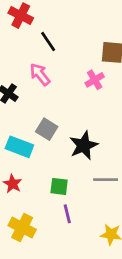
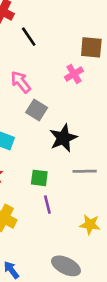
pink arrow: (40, 74) -> (21, 82), moved
gray square: (47, 129) -> (37, 110), moved

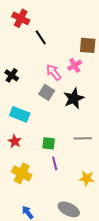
pink arrow: (21, 82) -> (54, 72), moved
black star: (63, 138) -> (74, 98), moved

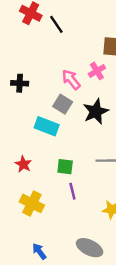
black line: (41, 37) -> (56, 24), moved
black cross: (12, 75) -> (20, 83), turned -32
cyan rectangle: (20, 114) -> (47, 126), moved

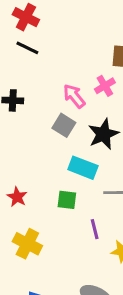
black line: (56, 24) -> (27, 48), moved, turned -30
cyan rectangle: (47, 126) -> (83, 168), moved
purple line: (72, 191) -> (95, 229), moved

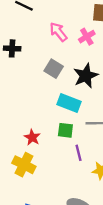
pink arrow: (74, 96) -> (58, 32), moved
red star: (17, 197) -> (32, 137), moved
green square: (67, 200) -> (65, 130), moved

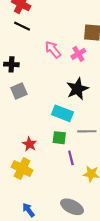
gray square: (54, 69) -> (19, 91), moved, turned 35

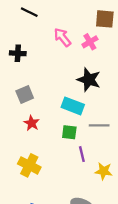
black star: (77, 89) -> (89, 80), turned -30
gray square: (19, 91) -> (25, 94), moved
red star: (30, 144) -> (32, 123), moved

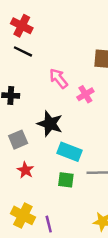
pink cross: (90, 42) -> (85, 94), moved
black star: (89, 80) -> (50, 124), moved
purple line: (82, 154) -> (49, 224), moved

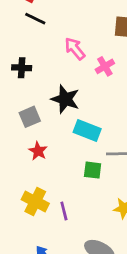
green square: (66, 180) -> (93, 170), moved

